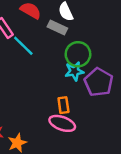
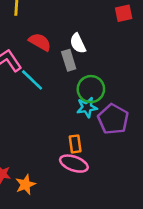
gray rectangle: (57, 27) -> (69, 60), turned 48

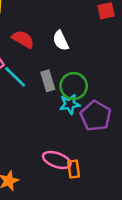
gray rectangle: (69, 60) -> (48, 81), moved
orange rectangle: (75, 144) -> (74, 169), moved

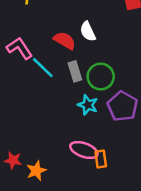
red semicircle: (23, 39) -> (65, 40), moved
cyan star: (70, 104) -> (88, 105), moved, turned 30

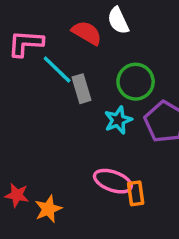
pink L-shape: (19, 48) -> (26, 43), turned -52
gray rectangle: (75, 71) -> (81, 89), moved
cyan star: (88, 105) -> (118, 120), turned 30

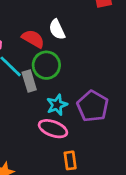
green circle: (136, 82) -> (46, 65), moved
pink ellipse: (113, 181) -> (53, 129), moved

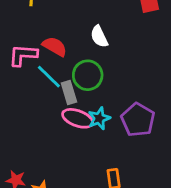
red semicircle: (33, 39) -> (55, 46), moved
pink ellipse: (53, 129) -> (78, 118), moved

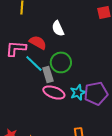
white semicircle: (99, 36) -> (58, 28), moved
cyan star: (99, 118) -> (78, 92), moved
purple pentagon: (138, 120) -> (96, 93), turned 30

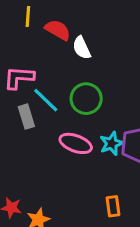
red semicircle: (38, 42) -> (58, 30), moved
gray rectangle: (48, 74) -> (26, 117), moved

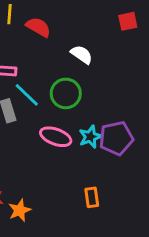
white semicircle: (82, 48) -> (82, 54), moved, turned 150

